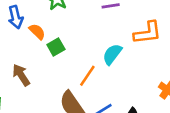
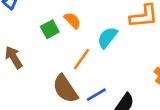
orange semicircle: (37, 32) -> (72, 20), moved

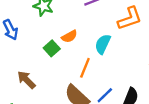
orange semicircle: (72, 20) -> (69, 36), turned 119

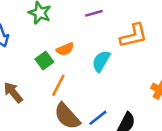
orange line: (85, 68) -> (58, 85), moved

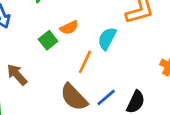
orange line: (58, 85) -> (85, 62), moved

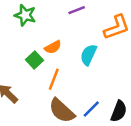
orange line: (85, 62) -> (54, 79), moved

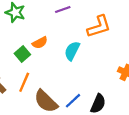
orange line: (54, 79) -> (24, 82), moved

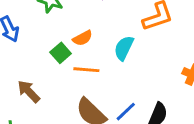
orange line: (24, 82) -> (86, 70), moved, turned 72

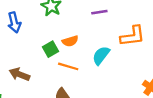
brown arrow: (29, 91) -> (19, 74), turned -36

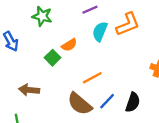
cyan semicircle: (101, 55) -> (100, 32), moved
orange line: (68, 66) -> (92, 78), moved, turned -30

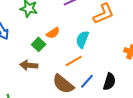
cyan semicircle: (100, 32) -> (82, 39), moved
brown arrow: (29, 90) -> (29, 65), moved

